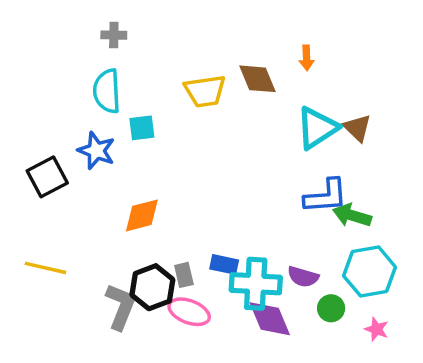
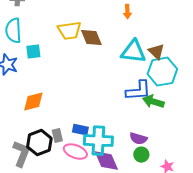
brown diamond: (257, 79) -> (91, 38), moved
cyan triangle: (317, 128) -> (133, 52), turned 40
cyan hexagon: (370, 271) -> (162, 72), moved
purple semicircle: (303, 277) -> (138, 139), moved
pink ellipse: (189, 312) -> (75, 152), moved

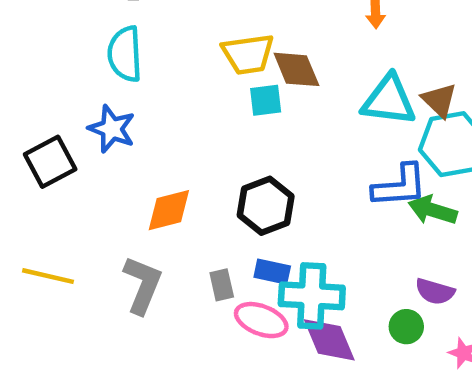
cyan square: (33, 52) -> (266, 100), moved
purple semicircle: (138, 139) -> (435, 291), moved
black hexagon: (39, 143) -> (266, 206), moved
gray L-shape: (21, 154) -> (143, 285), moved

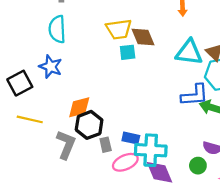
black hexagon: (266, 206) -> (89, 125), moved
yellow line: (48, 276) -> (30, 119), moved
pink ellipse: (261, 320) -> (125, 162), turned -45

